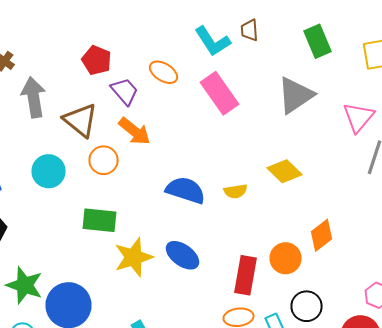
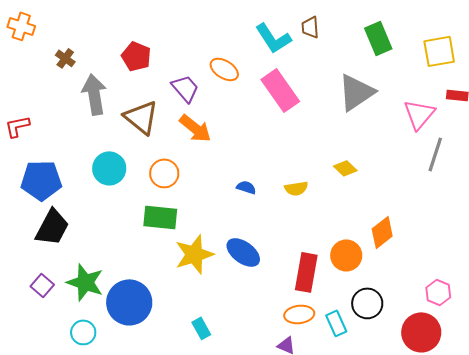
red pentagon: (96, 60) -> (136, 56), moved
orange circle: (104, 160) -> (164, 173), moved
yellow diamond: (284, 171) -> (345, 168), size x0.7
blue semicircle: (186, 190) -> (246, 187), size x0.5

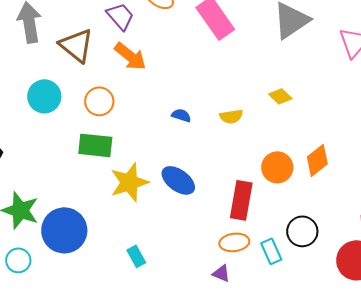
orange circle: (346, 255) -> (277, 167), moved

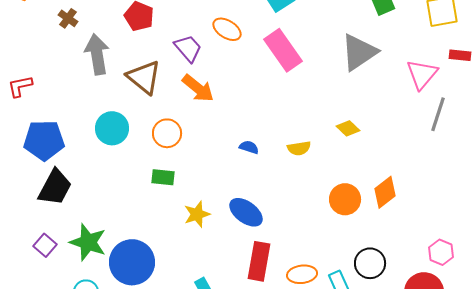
green rectangle: (95, 145) -> (163, 177), size x0.7
yellow star: (129, 182) -> (197, 214), size x0.7
red rectangle: (241, 200) -> (259, 261), moved

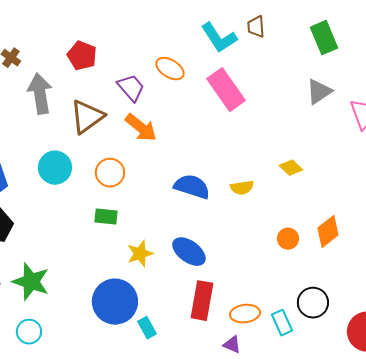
gray triangle: (359, 52) -> (319, 92), moved, size x0.7
brown triangle: (144, 77) -> (87, 117), turned 45
blue semicircle: (249, 147) -> (192, 187), size x1.8
orange circle: (345, 199) -> (288, 239), size x0.7
blue circle: (132, 262) -> (115, 302), moved

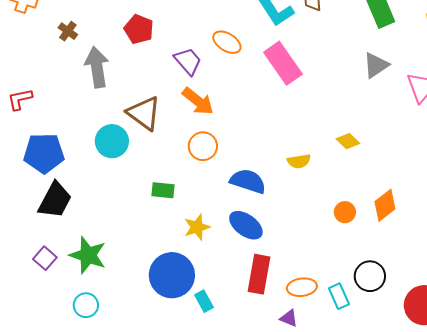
brown triangle: (87, 117) -> (144, 113), moved, turned -48
orange circle: (110, 173) -> (203, 146), moved
blue semicircle: (192, 187) -> (248, 181), moved

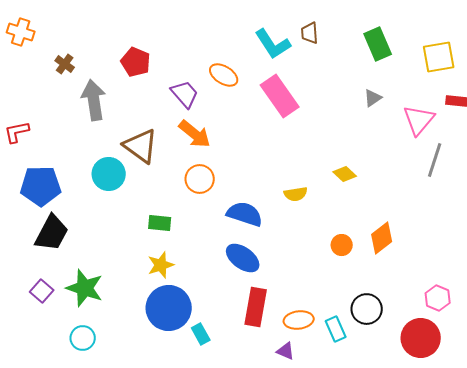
gray triangle: (376, 65) -> (373, 98), size x0.7
yellow star: (197, 227) -> (161, 265), moved

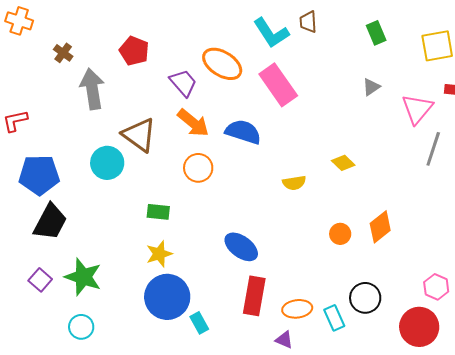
green rectangle: (378, 44) -> (376, 33), size x0.7
orange ellipse: (224, 75) -> (222, 64), size x1.4
blue semicircle: (245, 214) -> (243, 132), moved

